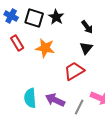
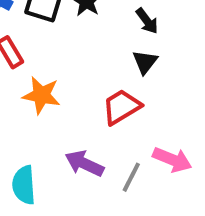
orange star: (45, 48) -> (41, 95), moved
cyan semicircle: (30, 98) -> (24, 185), moved

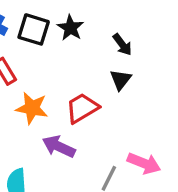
red trapezoid: (122, 107) -> (82, 108), moved
purple arrow: (84, 164) -> (59, 147), moved

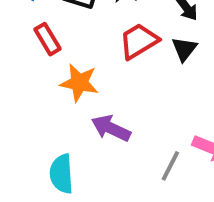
red trapezoid: (82, 108) -> (139, 41), moved

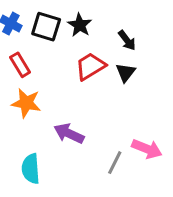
orange star: (79, 83) -> (26, 103), moved

